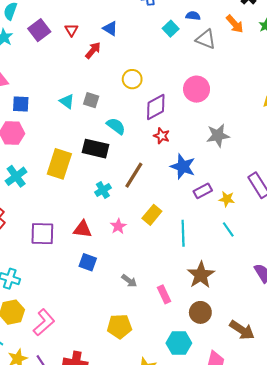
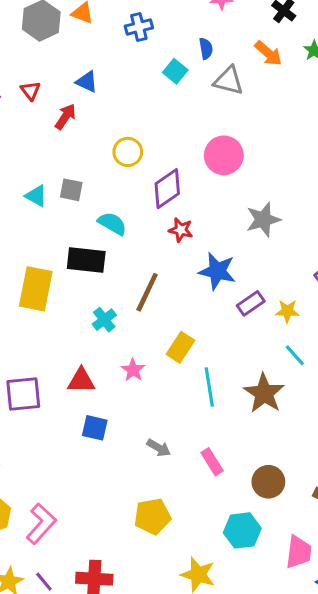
blue semicircle: (193, 16) -> (206, 49), turned 80
cyan line: (183, 233) -> (209, 387), moved
brown star: (201, 275) -> (264, 393), moved

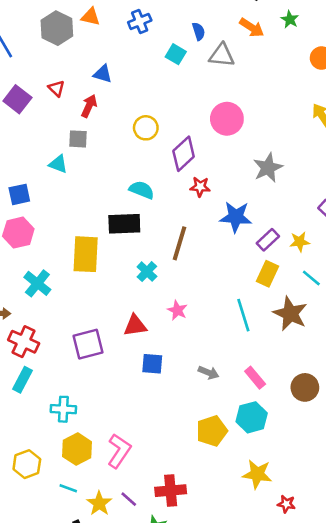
gray square: (71, 190) -> (78, 139), moved
cyan triangle: (36, 196) -> (58, 164), moved
yellow rectangle: (180, 347) -> (268, 274), moved
cyan hexagon: (242, 530) -> (252, 417), moved

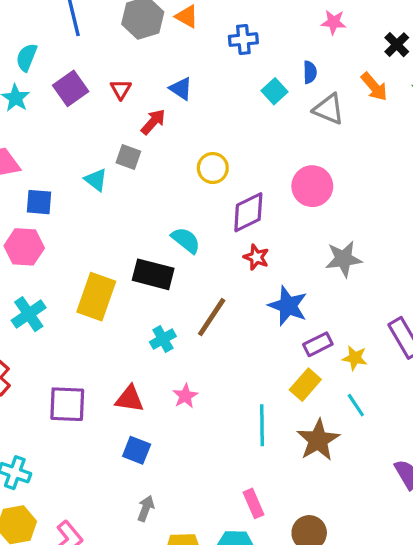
gray arrow: (209, 373) -> (146, 508), moved, turned -108

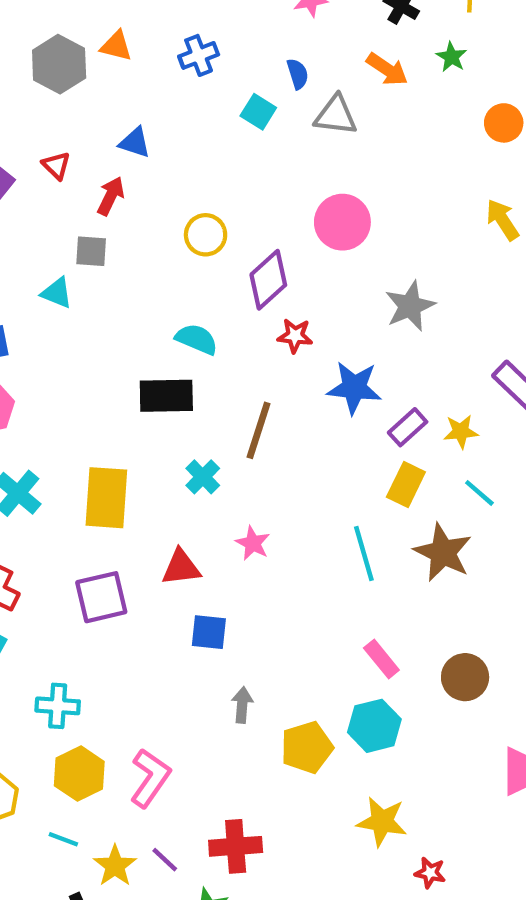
yellow rectangle: (96, 297) -> (106, 498), moved

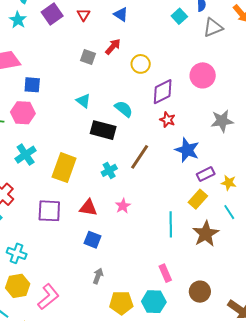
gray triangle: (336, 115) -> (213, 27), turned -45
red arrow: (111, 196) -> (113, 47), moved
cyan triangle: (57, 293) -> (83, 101), moved

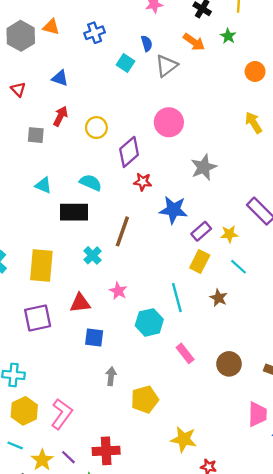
brown star: (206, 234) -> (219, 298), size x0.6
cyan hexagon: (154, 302) -> (149, 322), moved

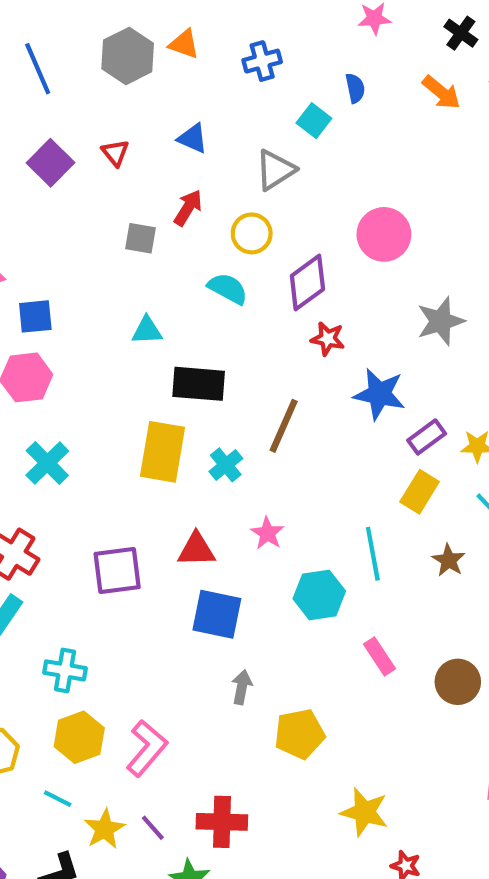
gray triangle: (166, 66) -> (275, 170), moved
cyan semicircle: (91, 183) -> (228, 289), moved
cyan triangle: (43, 185) -> (147, 330), turned -30
yellow rectangle: (41, 265) -> (163, 452), moved
blue square: (94, 338) -> (217, 614), size x1.4

